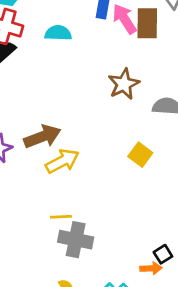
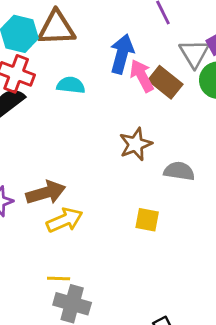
brown rectangle: (147, 23) -> (165, 82), turned -56
yellow square: (140, 155) -> (147, 220), turned -30

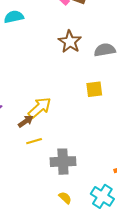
brown arrow: (46, 193) -> (26, 121), moved, size x0.6
yellow line: (59, 279) -> (34, 141), moved

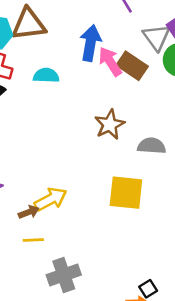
yellow square: (94, 89) -> (126, 193), size x1.6
gray cross: (63, 162) -> (64, 275), turned -30

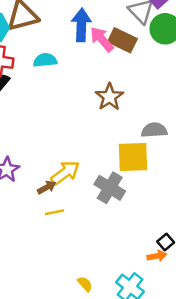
gray semicircle: (152, 146) -> (154, 130), moved
gray cross: (64, 275) -> (110, 188), moved, turned -32

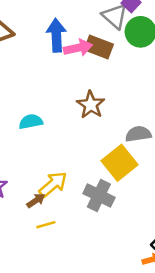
pink arrow: (102, 39) -> (78, 48), turned 124
cyan semicircle: (45, 60) -> (31, 122), moved
yellow square: (133, 157) -> (119, 163), turned -32

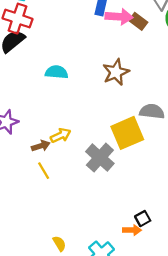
brown rectangle: (99, 47) -> (138, 21), size x0.7
yellow arrow: (53, 184) -> (61, 135), size x0.7
yellow line: (46, 225) -> (44, 171), turned 60

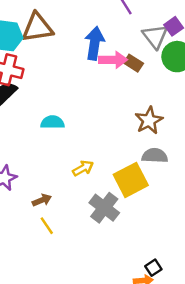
brown star: (116, 72) -> (149, 120), moved
yellow arrow: (61, 135) -> (83, 168), moved

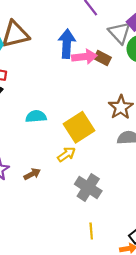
yellow square: (131, 180) -> (79, 127), moved
brown arrow: (42, 200) -> (32, 174), moved
yellow line: (47, 226) -> (91, 231), moved, turned 35

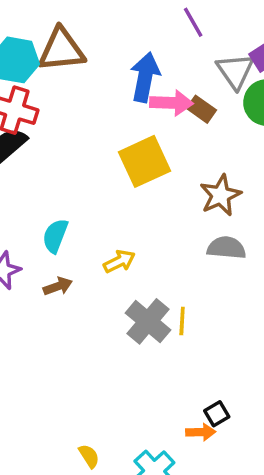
cyan semicircle: (36, 116) -> (55, 236), moved, turned -72
yellow square: (79, 127) -> (145, 161), moved
yellow line: (91, 231) -> (182, 321), moved

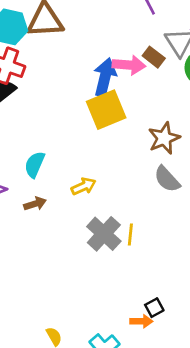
blue arrow: (145, 77) -> (105, 77), moved
brown rectangle: (201, 109) -> (154, 57), moved
gray semicircle: (226, 248) -> (167, 179), turned -140

